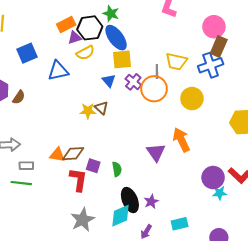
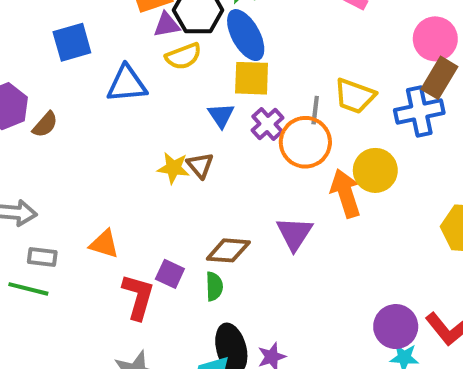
orange arrow: (181, 140) -> (346, 193), moved
purple triangle: (156, 152) -> (294, 233), moved
brown diamond: (73, 154) -> (228, 250), moved

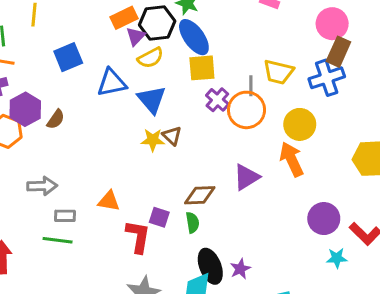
purple triangle: (167, 25) -> (136, 36), turned -30
blue triangle: (221, 115) -> (152, 100), moved, size x1.5
orange arrow: (346, 193) -> (292, 159), moved
purple triangle: (294, 233) -> (246, 177), turned 32
purple circle: (396, 327) -> (324, 219), moved

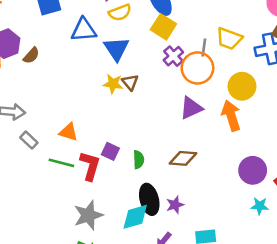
yellow square: (202, 68) -> (163, 27), turned 30
purple triangle: (246, 177) -> (191, 108), moved
brown diamond: (200, 195) -> (183, 158), moved
gray rectangle: (65, 216) -> (29, 140), turned 36
green line: (58, 240) -> (61, 163), moved

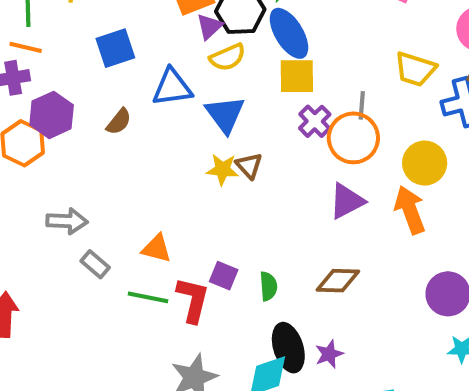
yellow square: (163, 27) -> (297, 76), turned -30
yellow trapezoid: (229, 39) -> (415, 69), moved
brown semicircle: (31, 55) -> (119, 122), moved

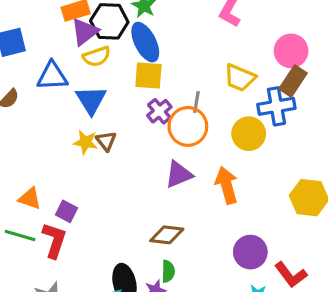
purple triangle: (209, 26) -> (85, 32), size x1.4
yellow circle: (425, 163) -> (249, 134), moved
purple square: (224, 276) -> (66, 211), moved
green semicircle: (268, 286) -> (168, 271), moved

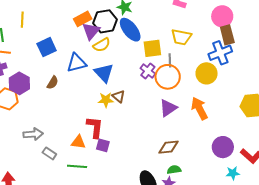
yellow square: (148, 76) -> (152, 48), moved
yellow trapezoid: (240, 78) -> (181, 37), moved
brown rectangle: (293, 81) -> (227, 35), turned -36
red L-shape: (54, 240) -> (95, 127), moved
green semicircle: (168, 271) -> (174, 170), turned -88

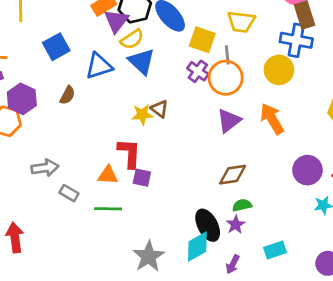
yellow square: (152, 48) -> (202, 40), turned 30
blue cross: (220, 53) -> (296, 40), turned 35
blue triangle: (104, 73) -> (141, 61), moved

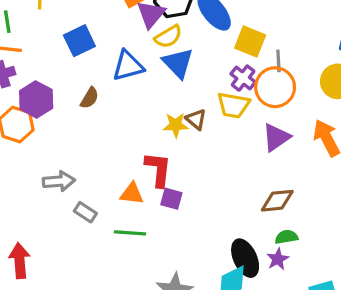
yellow trapezoid: (241, 22) -> (233, 105), moved

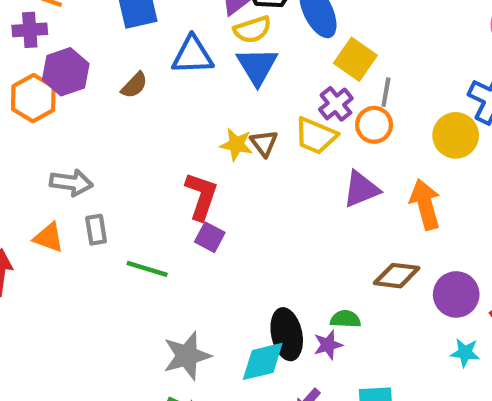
orange circle: (275, 87) -> (374, 125), size x0.7
orange triangle: (132, 194) -> (49, 237), moved
brown diamond: (277, 201) -> (397, 276), moved
gray rectangle: (85, 212) -> (96, 230), turned 35

